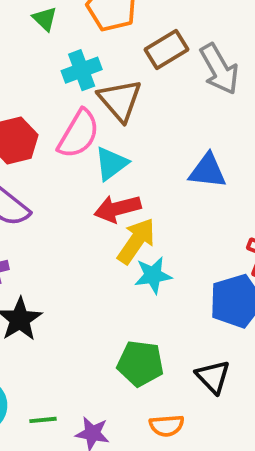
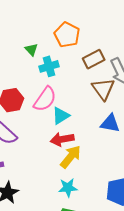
green triangle: (45, 19) -> (31, 50), moved
brown triangle: (120, 100) -> (103, 89), moved
cyan star: (153, 275) -> (68, 188), moved

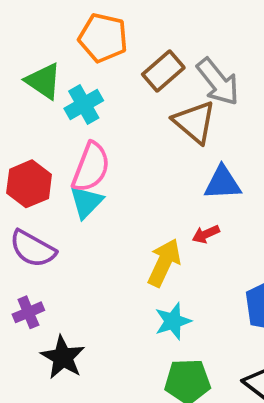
green triangle: (31, 50) -> (43, 81), size x1.5
cyan triangle: (61, 116) -> (86, 202), moved
red arrow: (62, 139) -> (206, 234), moved, size x0.6

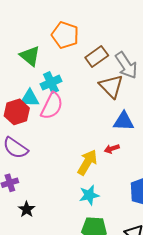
cyan cross: (84, 105) -> (51, 83), moved
cyan triangle: (86, 202) -> (30, 98), moved, turned 42
black star: (63, 357) -> (27, 209), size x0.7

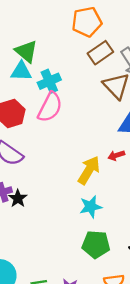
orange pentagon: (65, 35) -> (87, 22), moved, turned -30
cyan triangle: (30, 98) -> (21, 71), moved
black star: (27, 209) -> (18, 198), moved

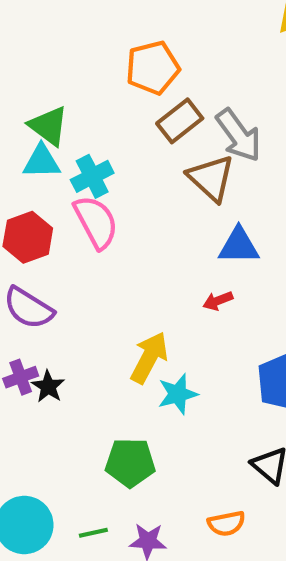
pink semicircle: (50, 107) -> (96, 222), turned -52
yellow arrow: (89, 170) -> (149, 358), moved
green pentagon: (96, 244) -> (130, 463), moved

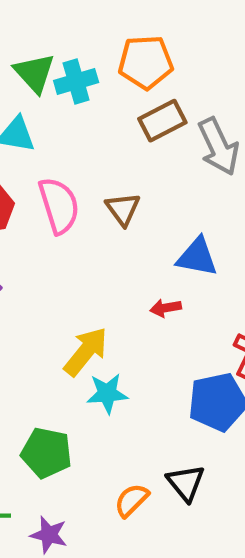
green triangle: (49, 126) -> (34, 73), moved
cyan cross: (92, 176) -> (76, 81), moved
brown triangle: (211, 178) -> (123, 209), moved, size x0.7
orange semicircle: (226, 523) -> (131, 500), moved, turned 135

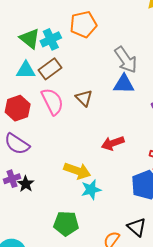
brown rectangle: (162, 121) -> (50, 69), moved
blue triangle: (197, 257) -> (124, 84), moved
red arrow: (166, 308) -> (113, 143), size x1.5
yellow arrow: (86, 351) -> (77, 171), turned 80

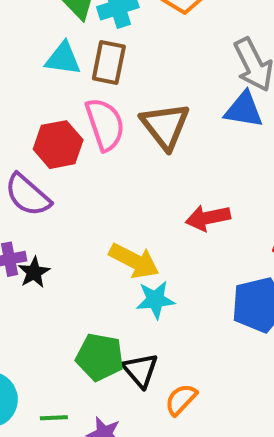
brown rectangle: (50, 69) -> (109, 62), turned -50
brown triangle: (84, 98) -> (165, 126), size x1.5
red hexagon: (18, 108) -> (58, 145), moved
black triangle: (137, 227) -> (140, 370), moved

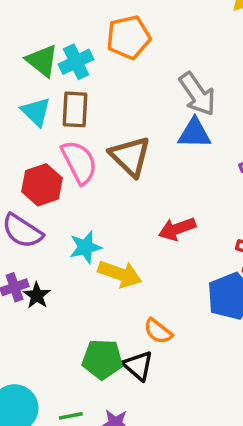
cyan triangle: (63, 59) -> (36, 112), turned 44
cyan star: (155, 300) -> (85, 247), moved
orange semicircle: (181, 400) -> (158, 331), moved, turned -88

